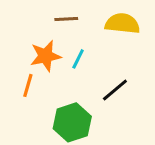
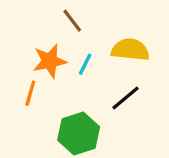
brown line: (66, 19) -> (72, 21), turned 55
yellow semicircle: (122, 23) -> (130, 50), moved

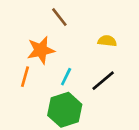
yellow semicircle: (130, 50) -> (107, 41), size x0.6
cyan line: (85, 64) -> (66, 77), moved

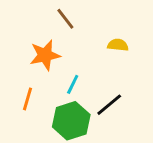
orange line: (25, 77) -> (27, 99), moved
black line: (103, 81) -> (109, 105), moved

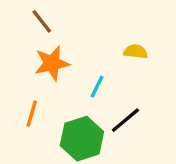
brown line: (65, 19) -> (42, 21), moved
cyan line: (73, 84) -> (97, 87), moved

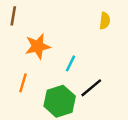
brown line: (42, 21) -> (13, 16), moved, turned 48
yellow semicircle: (136, 52) -> (105, 21), moved, turned 91

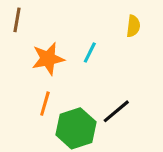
cyan line: (71, 63) -> (90, 52), moved
orange line: (23, 83) -> (45, 104), moved

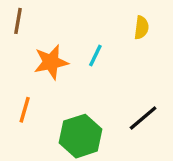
orange line: (45, 104) -> (25, 110), moved
black line: (116, 111) -> (143, 118), moved

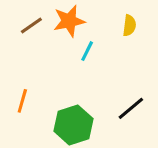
brown line: (18, 21) -> (31, 25), moved, turned 45
orange star: (51, 62) -> (69, 21), moved

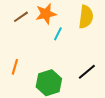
yellow semicircle: (129, 25) -> (86, 17), size x1.6

